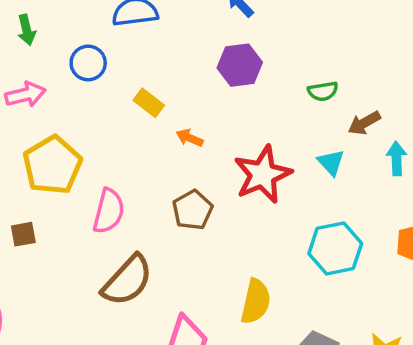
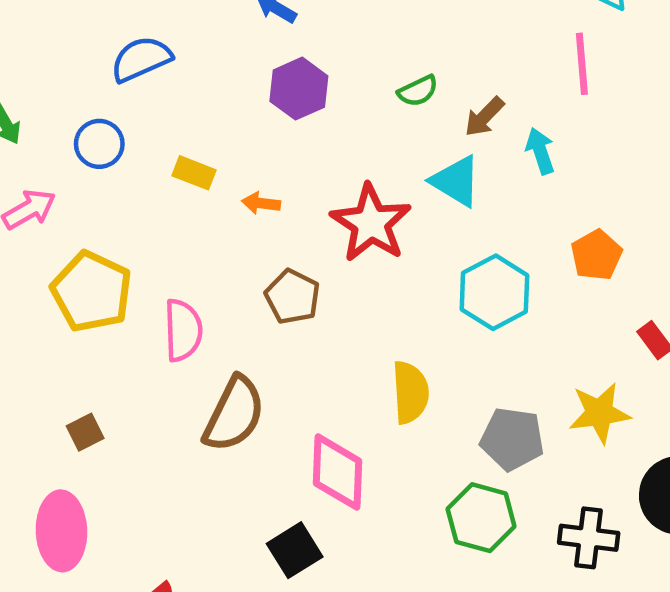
cyan triangle: (331, 162) -> (456, 181), size x1.4
brown square: (23, 234) -> (85, 432), moved

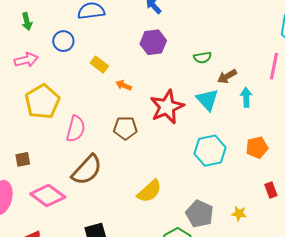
brown pentagon: (292, 297) -> (125, 128), turned 30
yellow semicircle: (410, 392) -> (149, 191), moved, turned 36
yellow star: (599, 413) -> (239, 214), size x0.6
pink diamond: (337, 472) -> (48, 195), moved, turned -72

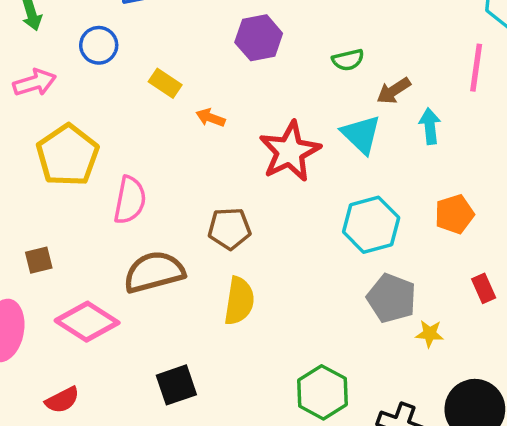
brown pentagon: (125, 128) -> (229, 229), moved
brown semicircle: (87, 170) -> (154, 272), turned -144
yellow semicircle: (149, 191) -> (239, 301), moved, turned -36
gray pentagon: (200, 214) -> (392, 298), moved

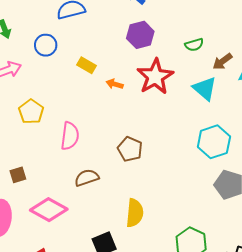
red star: (290, 151) -> (155, 77), moved
yellow pentagon: (68, 155) -> (31, 112), size x0.7
brown pentagon: (229, 229) -> (130, 149), turned 30
brown semicircle: (154, 272) -> (87, 178), size x0.7
yellow semicircle: (239, 301) -> (135, 213), moved

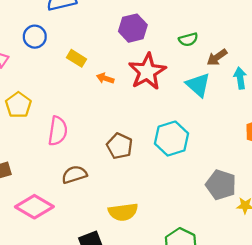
cyan hexagon: (214, 142) -> (172, 139), moved
yellow semicircle: (135, 213) -> (123, 212), turned 76

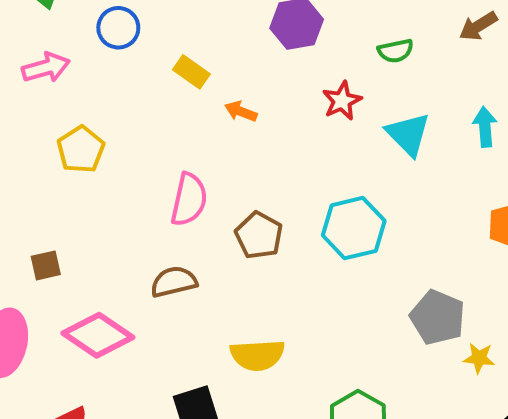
brown arrow: (217, 57) -> (478, 26), moved
red star: (147, 72) -> (342, 101), moved, size x0.6
pink semicircle: (58, 131) -> (189, 200), moved

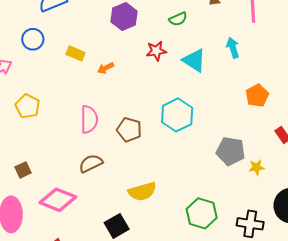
red star: (342, 101) -> (156, 51), turned 30
orange arrow: (241, 111) -> (106, 68), turned -35

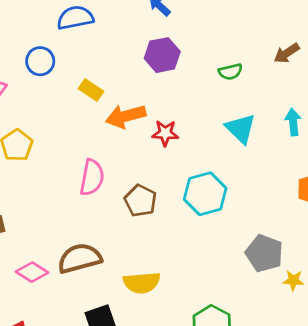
red star: (156, 51) -> (165, 133), moved
orange arrow: (106, 68) -> (126, 116), size x1.8
brown semicircle: (91, 163) -> (80, 258), moved, size x1.4
pink diamond: (58, 200) -> (32, 272), size x0.7

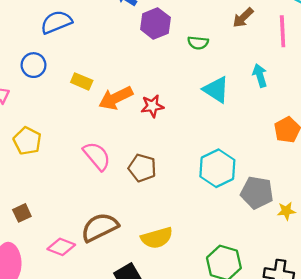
purple hexagon: (162, 55) -> (155, 23), moved
green semicircle: (230, 72) -> (198, 43), turned 30
pink semicircle: (92, 177) -> (97, 156), turned -40
cyan hexagon: (205, 194) -> (217, 168), moved

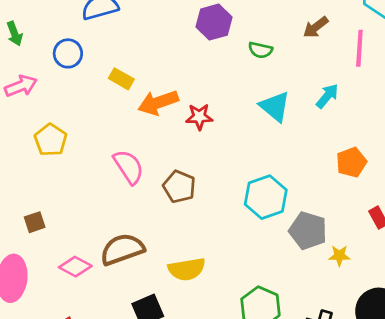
cyan arrow: (260, 75) -> (327, 96), turned 50

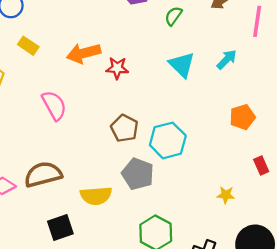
green semicircle: (260, 50) -> (173, 16), turned 108
yellow rectangle: (121, 79) -> (28, 46), moved
brown pentagon: (179, 187) -> (124, 128), moved
gray pentagon: (308, 231) -> (138, 174), moved

